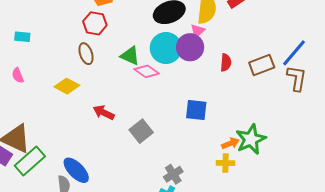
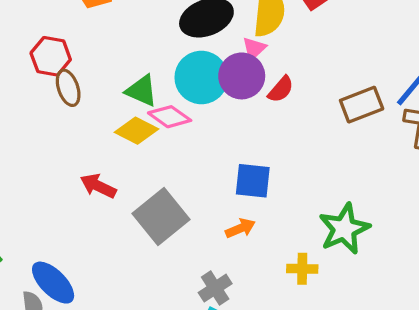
red hexagon: (95, 23) -> (51, 56), moved
red semicircle: (226, 63) -> (281, 89), moved, turned 36
yellow diamond: (67, 86) -> (136, 131), moved
gray square: (141, 131) -> (161, 216), size x1.4
orange arrow: (230, 143) -> (240, 228), moved

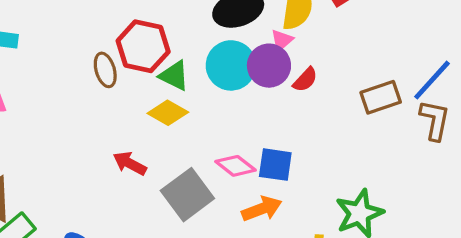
red hexagon: (51, 56) -> (143, 46), moved, size x1.4
pink diamond: (170, 117) -> (236, 166), moved
orange arrow: (240, 228) -> (262, 209), size x1.4

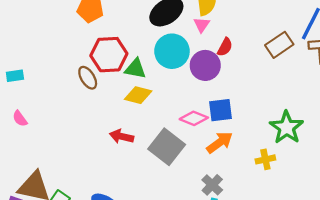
purple circle: (269, 66) -> (205, 65), moved

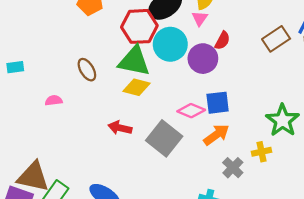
red hexagon: (109, 55) -> (139, 26), moved
green triangle: (135, 69) -> (134, 61), size x1.5
pink semicircle: (20, 119) -> (54, 100), moved, turned 119
gray cross: (212, 185) -> (233, 168), moved

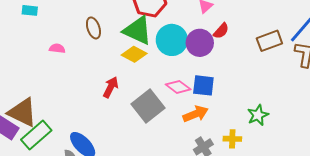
cyan circle: (170, 44) -> (172, 40), moved
green star: (283, 120) -> (258, 115), size x0.7
red arrow: (120, 128) -> (111, 87), turned 90

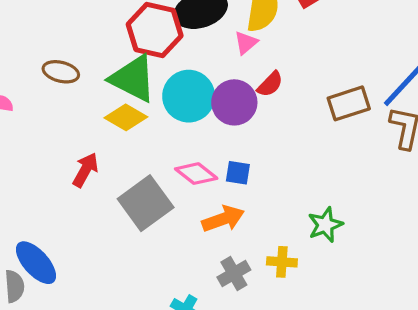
brown ellipse: (93, 28) -> (61, 72), turned -60
blue square: (203, 85) -> (238, 173), size x0.7

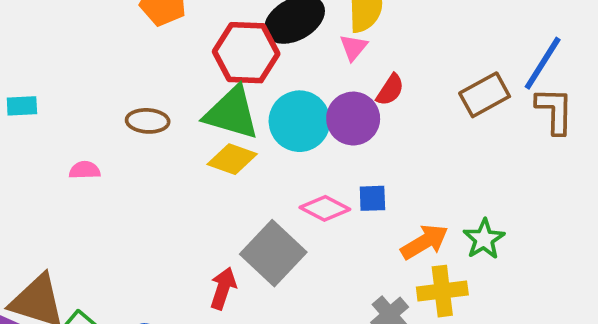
red arrow: (85, 170) -> (223, 288), moved
orange arrow: (223, 219) -> (425, 242), moved
yellow cross: (282, 262) -> (442, 291), size x1.4

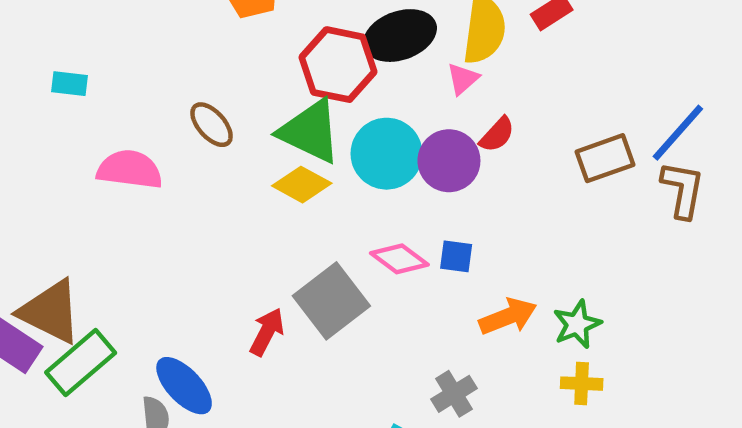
brown ellipse: (148, 121) -> (212, 125), turned 36
pink semicircle: (85, 170) -> (130, 170), size x1.8
yellow cross: (442, 291) -> (582, 384), moved, size x0.7

